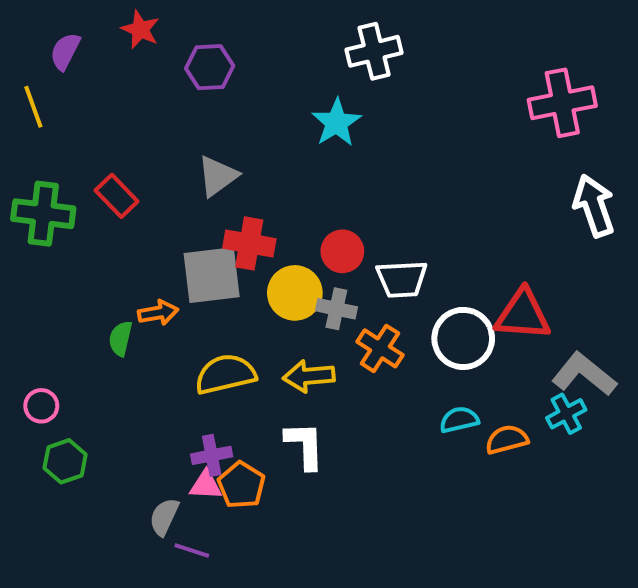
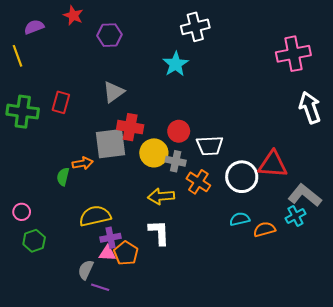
purple semicircle: (65, 51) -> (34, 27), turned 42
red rectangle: (117, 196) -> (61, 102), turned 60
yellow semicircle: (226, 374) -> (95, 216), moved

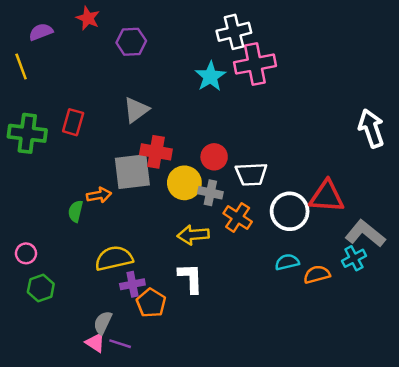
pink cross: (293, 54) -> (255, 64), moved
pink triangle: (107, 253) -> (95, 342), moved, turned 30

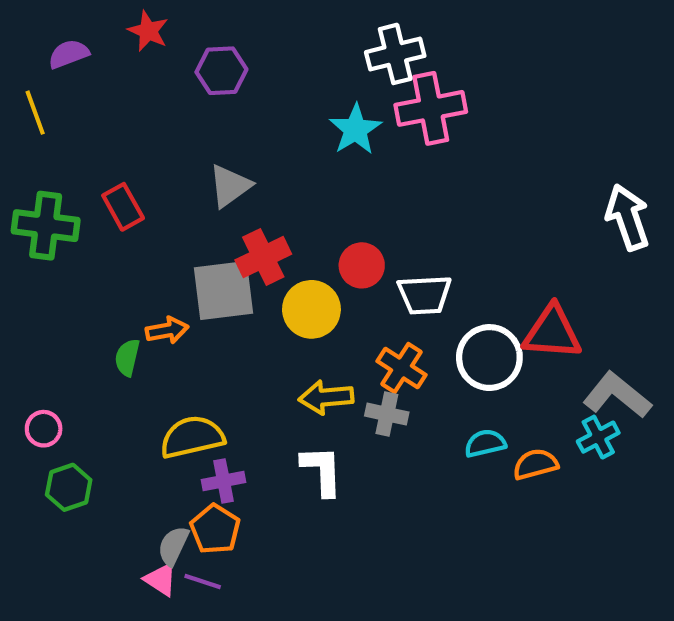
red rectangle: (73, 122) -> (123, 207), turned -45
red cross: (156, 152) -> (263, 257), turned -36
gray cross: (210, 193) -> (387, 414), moved
orange pentagon: (151, 303) -> (215, 529), moved

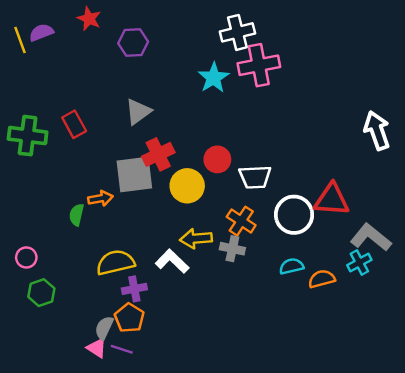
yellow line: (35, 113) -> (20, 40), moved
white L-shape: (322, 471) -> (172, 261), moved, turned -44

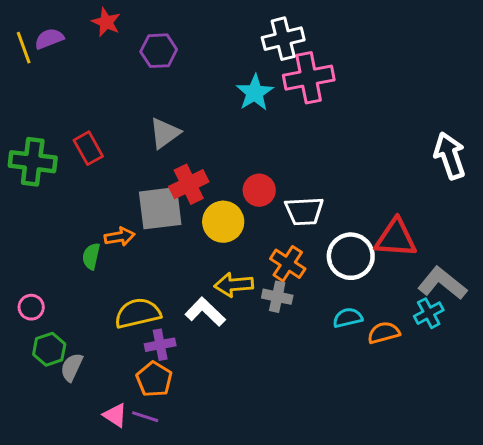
gray semicircle: (104, 328) -> (72, 367), moved

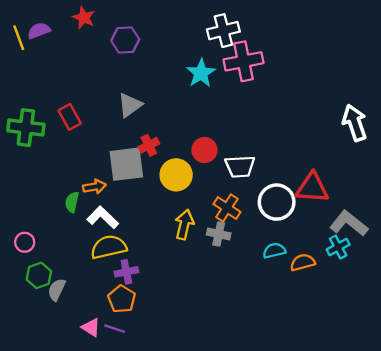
red cross: (189, 184) -> (149, 145), size x0.7
yellow arrow: (234, 285) -> (184, 225), turned 108
white L-shape: (205, 312) -> (103, 217), moved

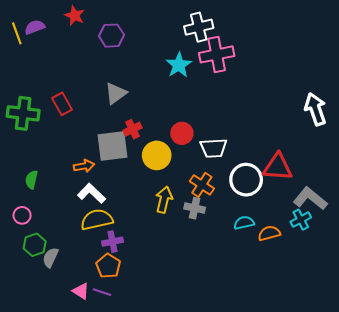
green semicircle: (72, 202) -> (32, 180), moved

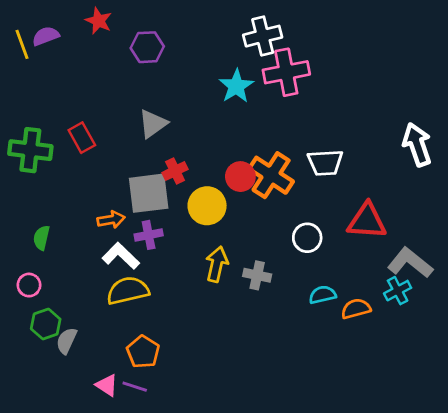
white trapezoid: (213, 148) -> (325, 163), moved
white circle: (246, 180) -> (307, 238), moved, size x0.7
orange cross: (202, 185) -> (271, 175), moved, size x1.4
purple cross: (112, 242) -> (149, 235), moved

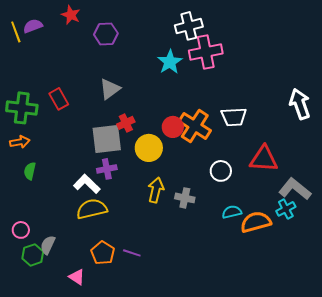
orange arrow: (111, 220) -> (20, 142), moved
pink circle: (29, 285) -> (21, 230), moved
orange semicircle: (356, 309) -> (256, 222), size x1.4
green hexagon: (46, 324) -> (33, 255), moved
purple line: (135, 387) -> (132, 253), moved

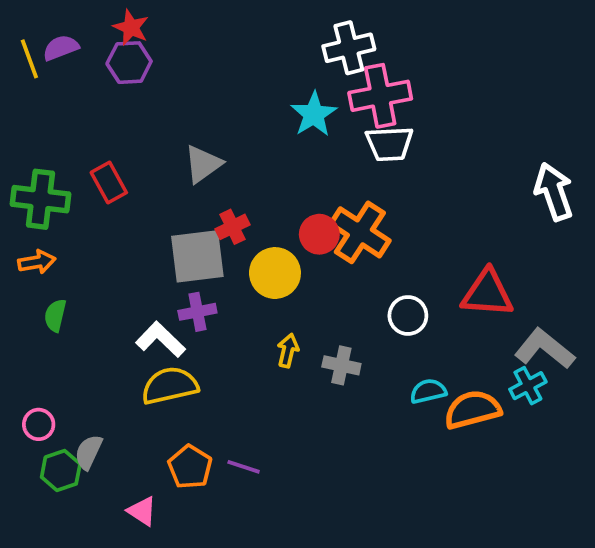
purple hexagon: (106, 34) -> (129, 63), moved
white trapezoid: (234, 117) -> (389, 144), moved
yellow arrow: (156, 190) -> (288, 351), size x0.7

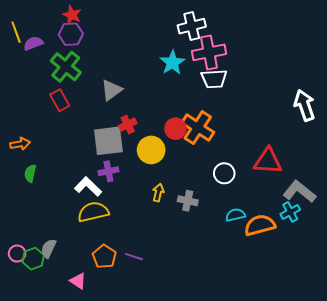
purple semicircle: (61, 48) -> (33, 43), moved
green cross: (40, 199) -> (66, 67), moved, turned 32
pink circle: (39, 424) -> (17, 254), moved

